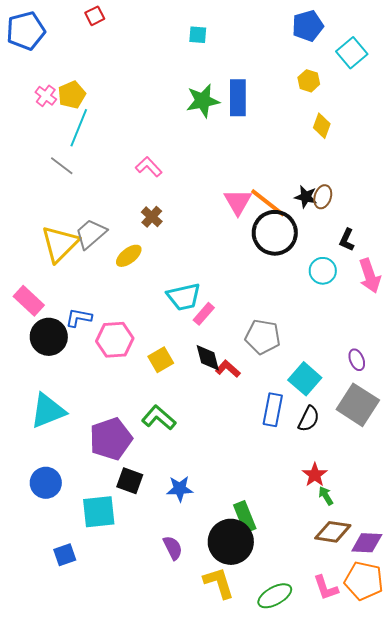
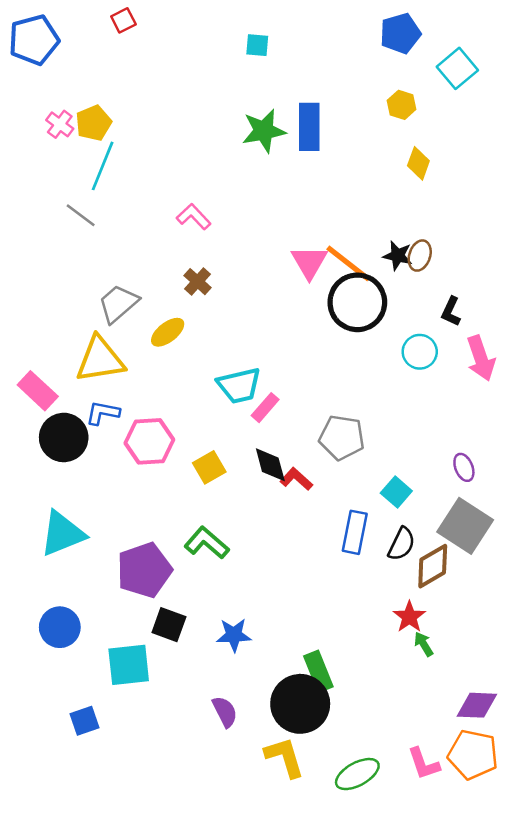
yellow triangle: (60, 244) -> (100, 360), moved, turned 36
cyan square: (305, 379) -> (396, 492), size x0.7
brown diamond: (333, 532) -> (433, 566), moved, turned -39

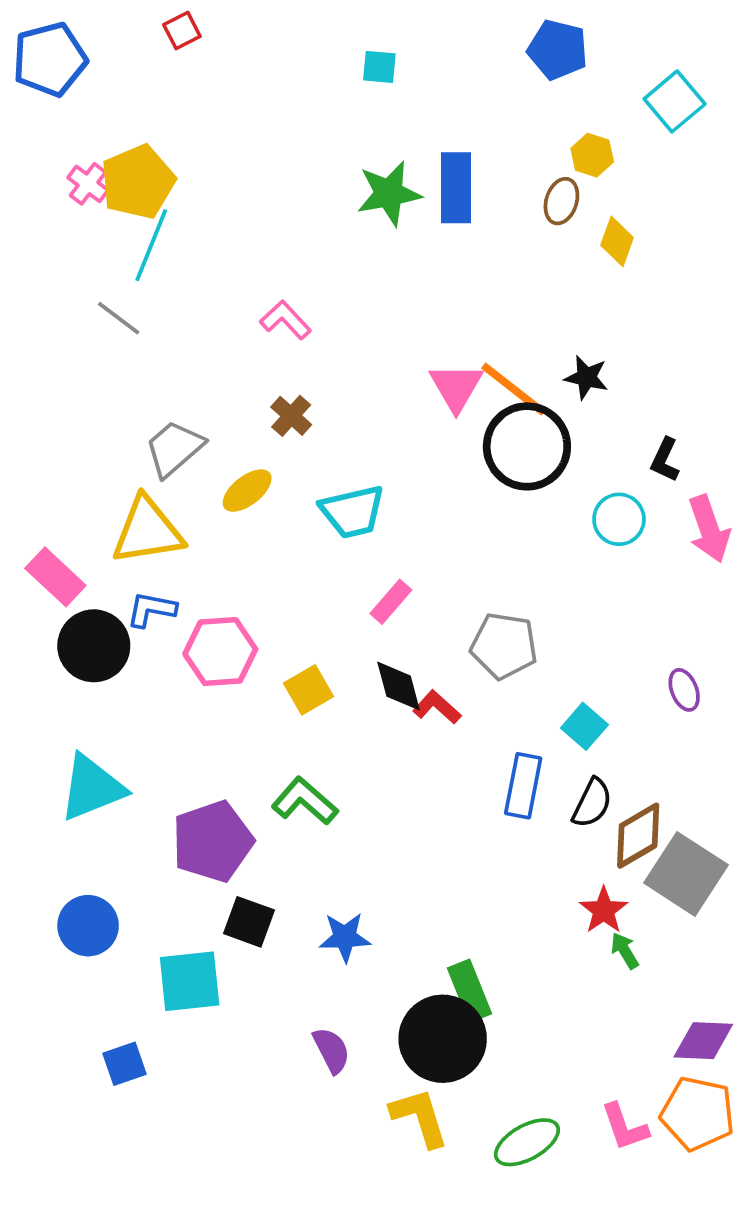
blue pentagon: (400, 33) -> (558, 50), moved, turned 30
yellow pentagon: (94, 123) -> (138, 182), size x1.4
brown ellipse: (420, 256) -> (561, 201), moved
cyan trapezoid: (239, 386) -> (353, 512), moved
gray square: (465, 526) -> (686, 874), moved

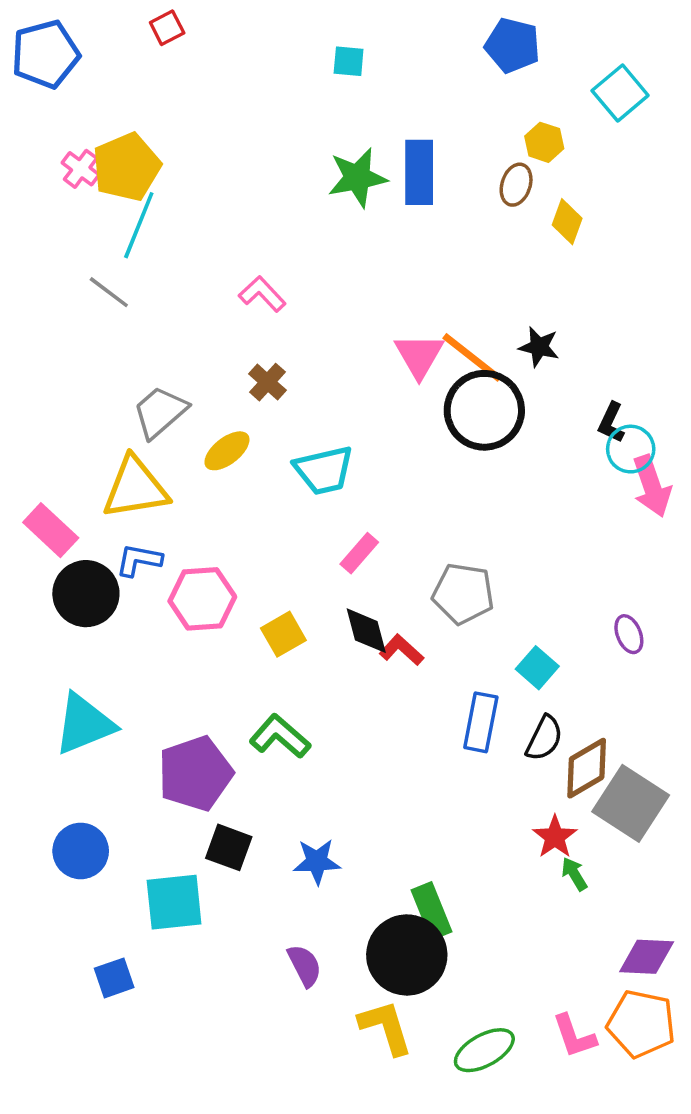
cyan circle: (619, 519) -> (631, 449), moved

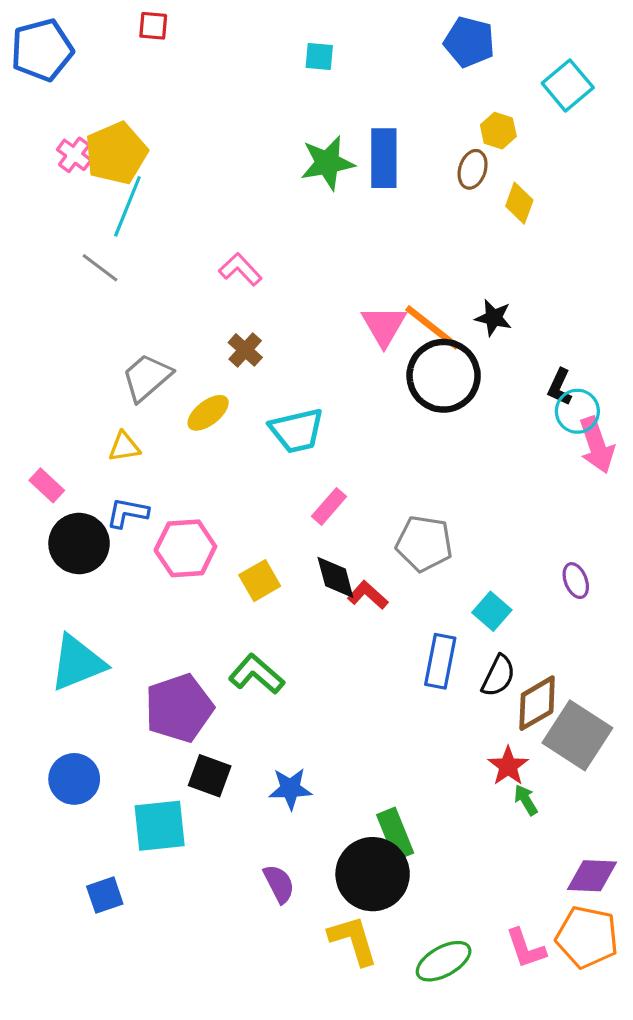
red square: (167, 28) -> (153, 26), turned 32
yellow triangle: (135, 488) -> (124, 447), size x0.5
pink rectangle: (51, 530) -> (47, 485), size x0.7

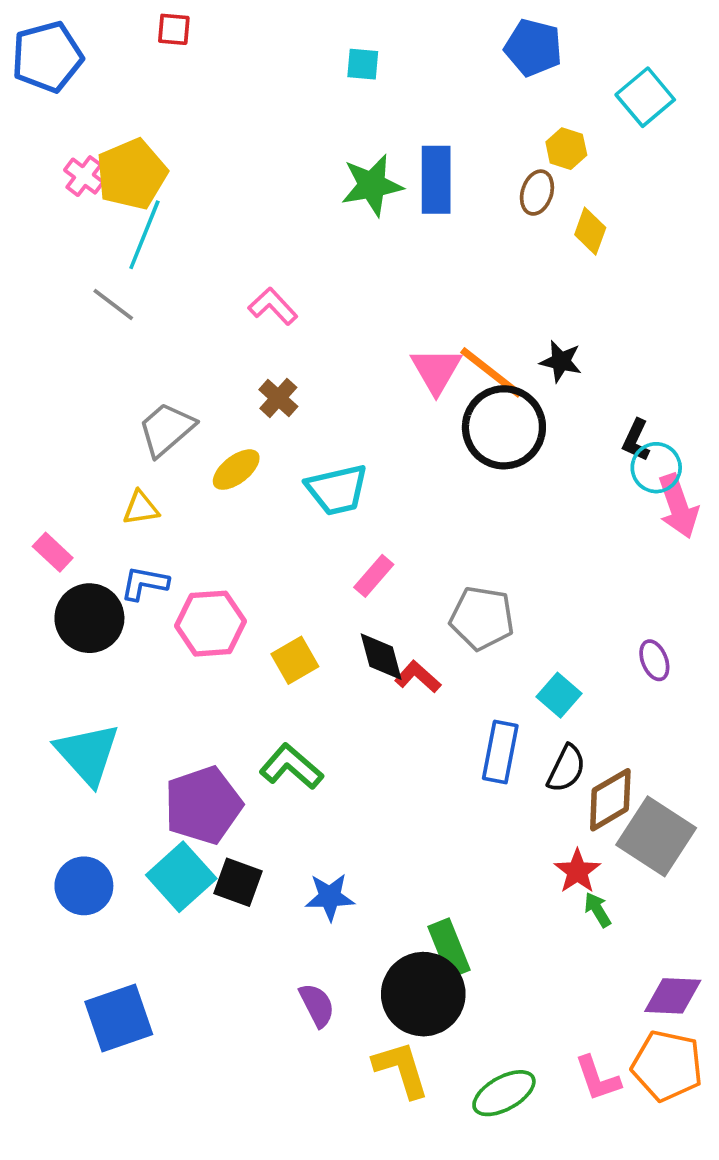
cyan triangle: (77, 663) -> (88, 754), turned -50
cyan square: (160, 826) -> (181, 877), moved, turned -36
blue square: (105, 895) -> (119, 1018), size x1.6

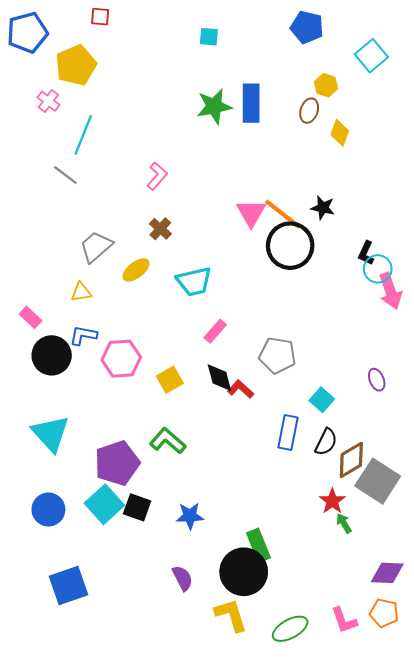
yellow pentagon: (132, 174) -> (76, 65), moved
pink L-shape: (273, 306) -> (157, 176), turned 84
orange pentagon: (667, 1066) -> (384, 613), size x0.7

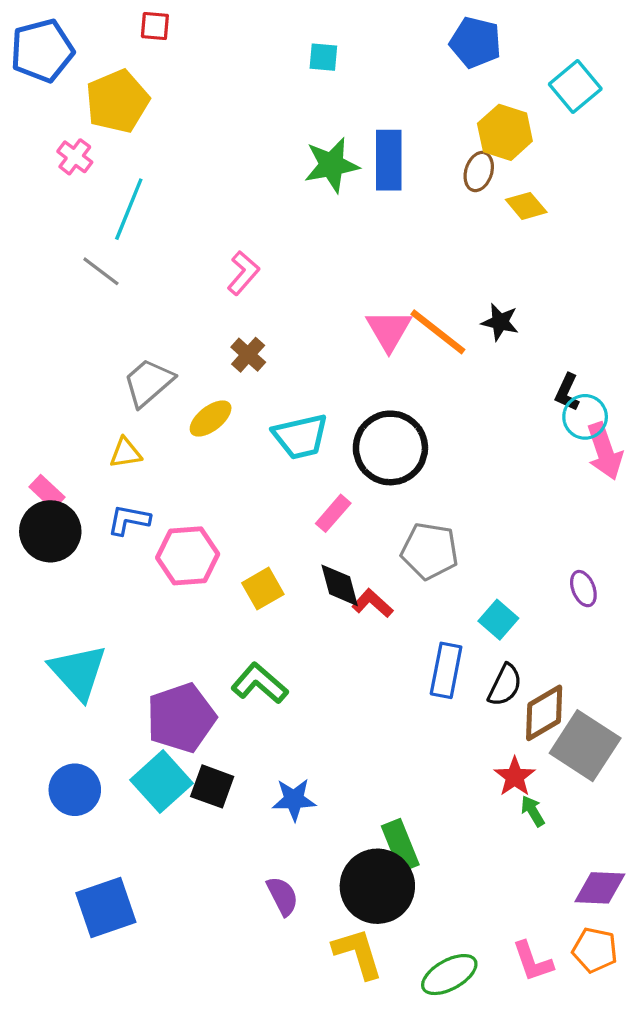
yellow hexagon: (326, 85) -> (505, 132), size x1.5
yellow diamond: (340, 133) -> (526, 206), turned -60
black circle: (290, 246) -> (390, 448), moved
black circle: (52, 355) -> (50, 531), moved

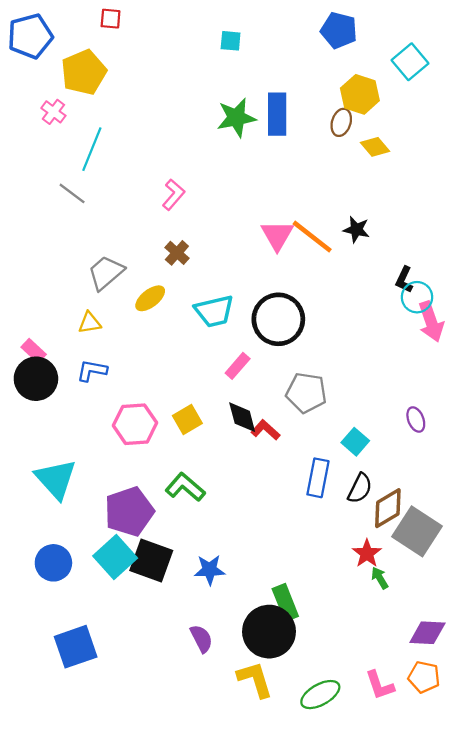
pink hexagon: (188, 556) -> (135, 424), moved
black square: (212, 786) -> (151, 561), size x1.4

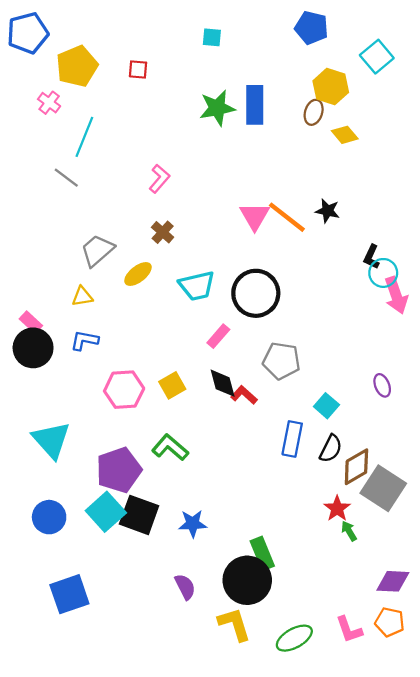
red square: (111, 19) -> (138, 69), moved

